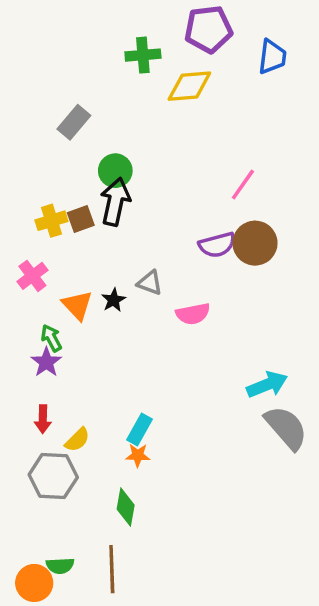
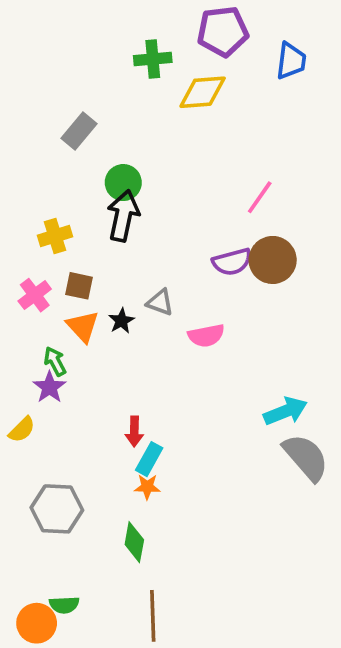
brown square: (81, 219) -> (79, 286), moved, turned 32
red arrow: (43, 419) -> (134, 431), moved
yellow semicircle: (77, 440) -> (22, 430), moved
brown line: (112, 569) -> (153, 616), moved

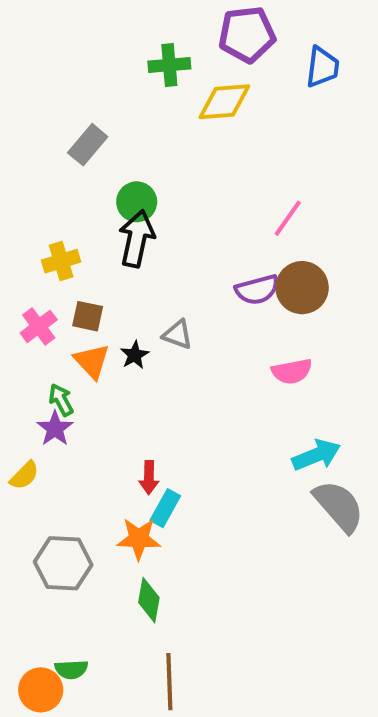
pink semicircle: (206, 336) -> (292, 371), moved
orange star: (147, 487) -> (139, 539), moved, size x1.5

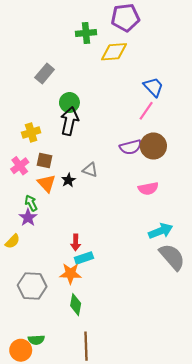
blue trapezoid: (322, 67) -> (153, 87), moved, turned -50
cyan rectangle: (165, 508) -> (84, 258), turned 42

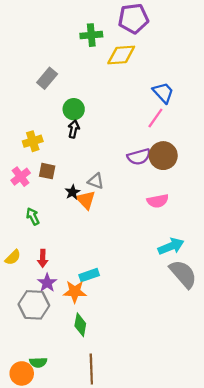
black arrow: (69, 121) -> (74, 129), size x0.6
orange triangle: (47, 183) -> (86, 200), moved
purple star: (28, 218) -> (47, 283), moved
red arrow: (76, 242) -> (43, 258), moved

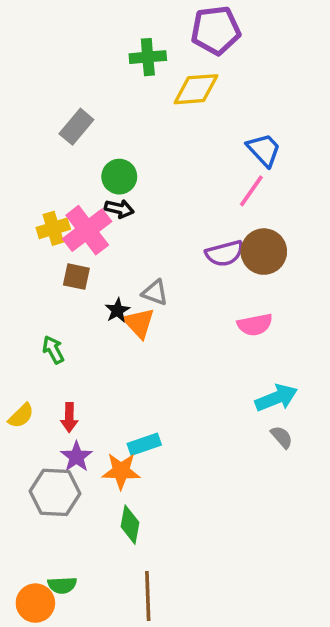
black arrow: (74, 129) -> (119, 209), turned 91
pink cross: (21, 177) -> (87, 230), moved, size x1.5
gray semicircle: (183, 274) -> (282, 437), moved, size x0.5

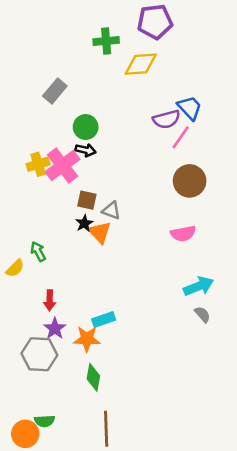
purple semicircle: (225, 253) -> (166, 119), moved
brown square: (76, 277) -> (87, 200), moved
yellow semicircle: (21, 416) -> (15, 268), moved

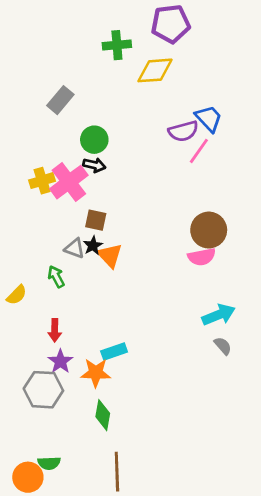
brown circle: (190, 181) -> (209, 230), moved
gray triangle: (111, 210) -> (75, 248), moved
green arrow: (38, 252) -> (56, 277), moved

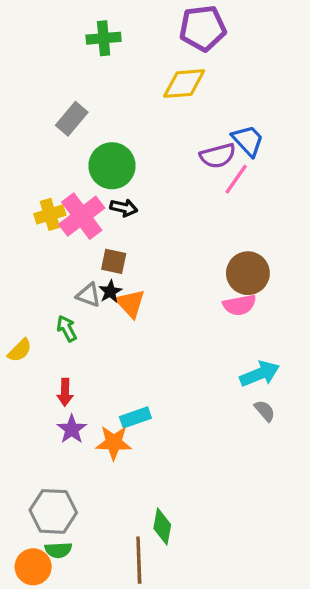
green cross: (117, 45) -> (104, 38), moved
green circle: (94, 140) -> (112, 166), size x1.4
black arrow: (94, 165) -> (124, 208), moved
gray hexagon: (43, 390) -> (53, 511), moved
green diamond: (103, 415) -> (162, 527), moved

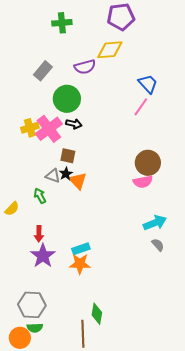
purple semicircle: (218, 156) -> (85, 67), moved
purple star: (72, 429) -> (43, 256), size x1.4
orange star: (114, 443) -> (80, 264), moved

